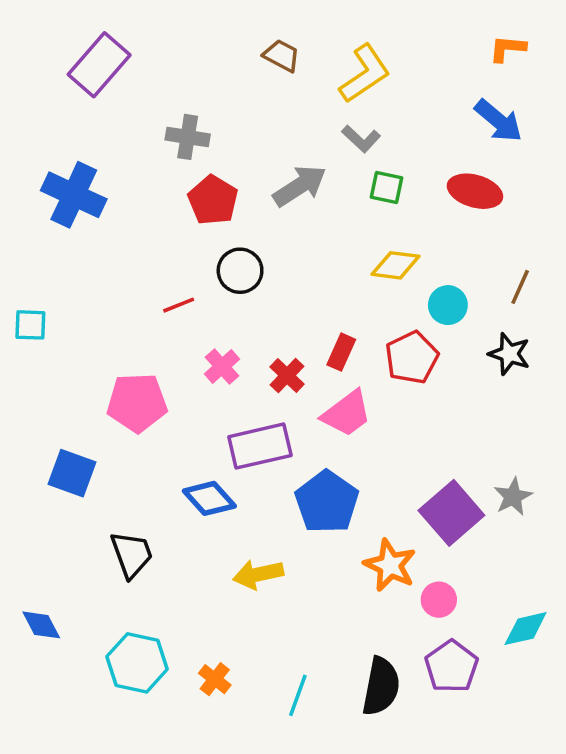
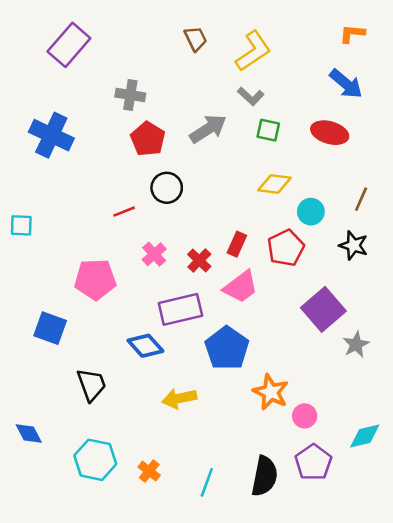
brown trapezoid: (282, 56) -> (196, 39), turned 36
purple square: (451, 513) -> (323, 309), moved

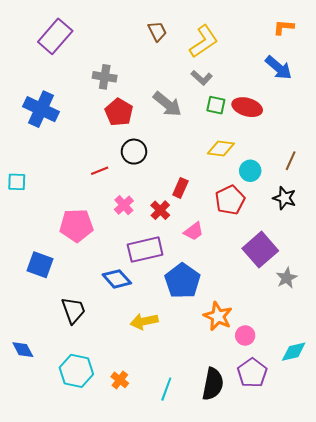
gray arrow: (208, 129) -> (167, 104), turned 72
red ellipse: (330, 133) -> (247, 107), moved
red rectangle: (237, 244) -> (180, 188), moved
pink trapezoid: (241, 287) -> (194, 231), size x0.7

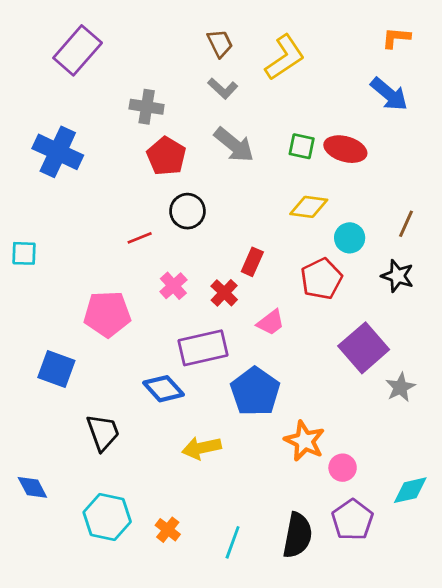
gray L-shape: (202, 78) -> (223, 88), moved

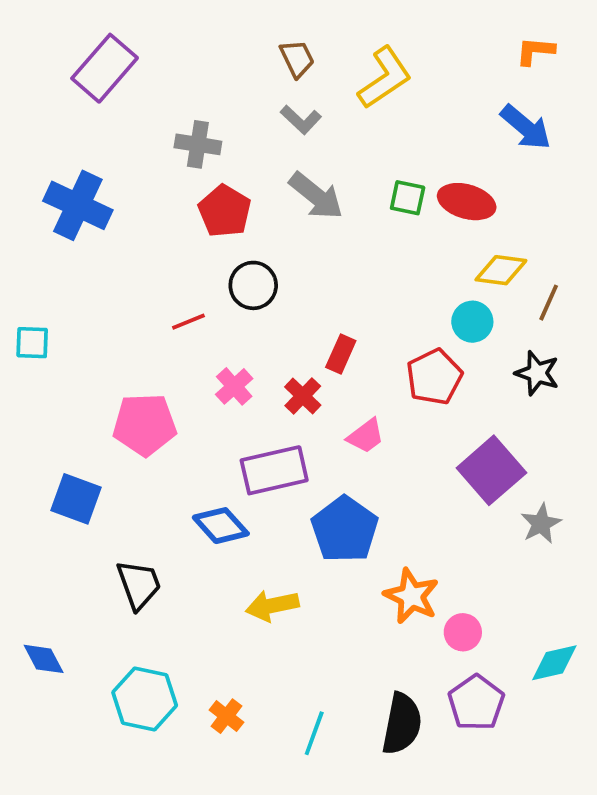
yellow diamond: (309, 207) -> (501, 270), moved

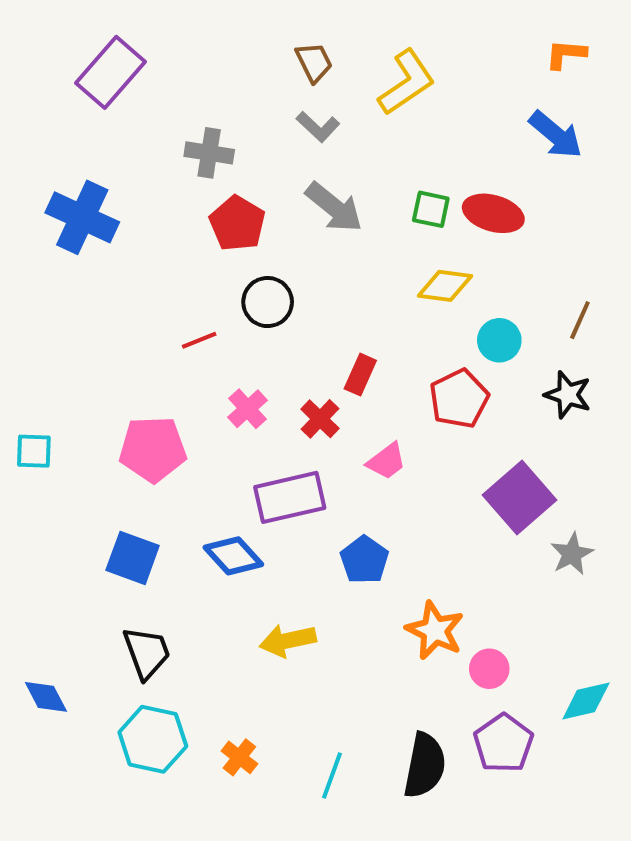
yellow diamond: (501, 270) -> (445, 286), moved
cyan square: (32, 343) -> (34, 451), moved
blue square: (76, 499) -> (133, 558), moved
blue pentagon: (345, 529) -> (364, 560), size x0.7
black trapezoid: (139, 585) -> (147, 653), moved

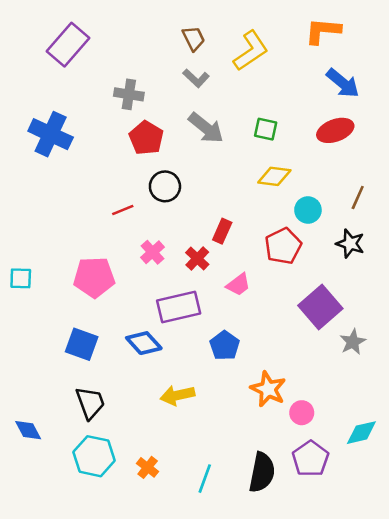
orange L-shape: (566, 54) -> (323, 31), moved, size x1.4
red ellipse: (493, 213) -> (335, 130), moved, turned -36

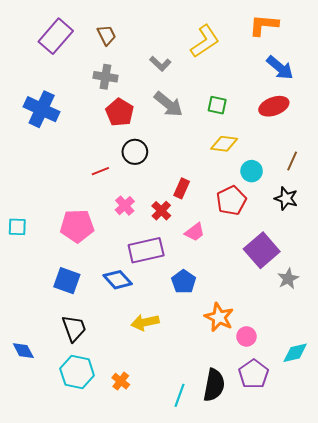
brown trapezoid: (194, 38) -> (106, 35), moved
cyan line: (205, 479) -> (180, 395), moved

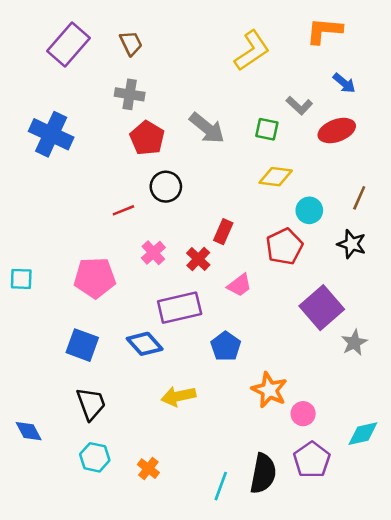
gray L-shape: (160, 64) -> (299, 106), moved
blue arrow: (280, 68) -> (344, 83), size x0.7
cyan hexagon: (77, 372) -> (95, 457), size x0.7

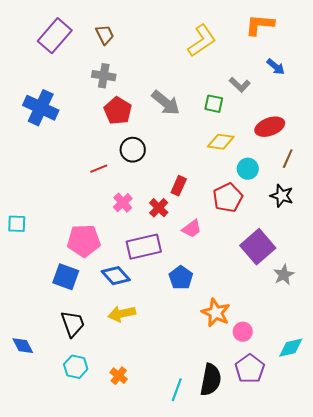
red ellipse: (337, 131) -> (270, 127), moved
pink pentagon: (95, 278) -> (84, 241), moved
yellow arrow: (178, 396) -> (122, 314), moved

